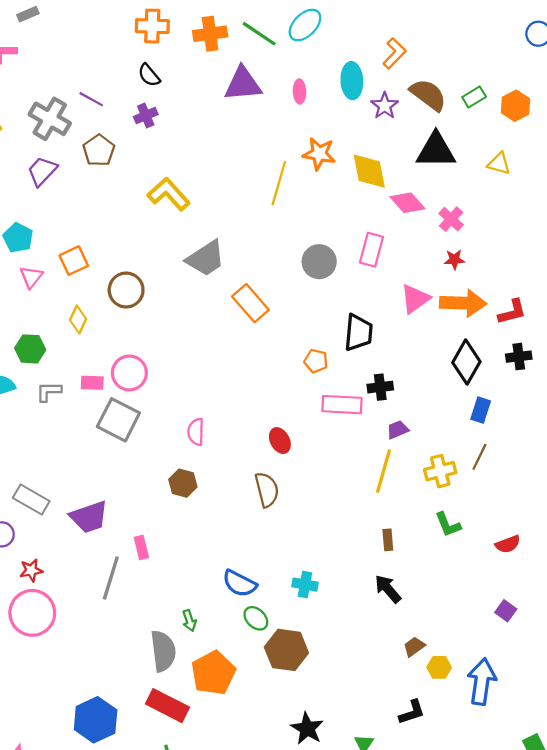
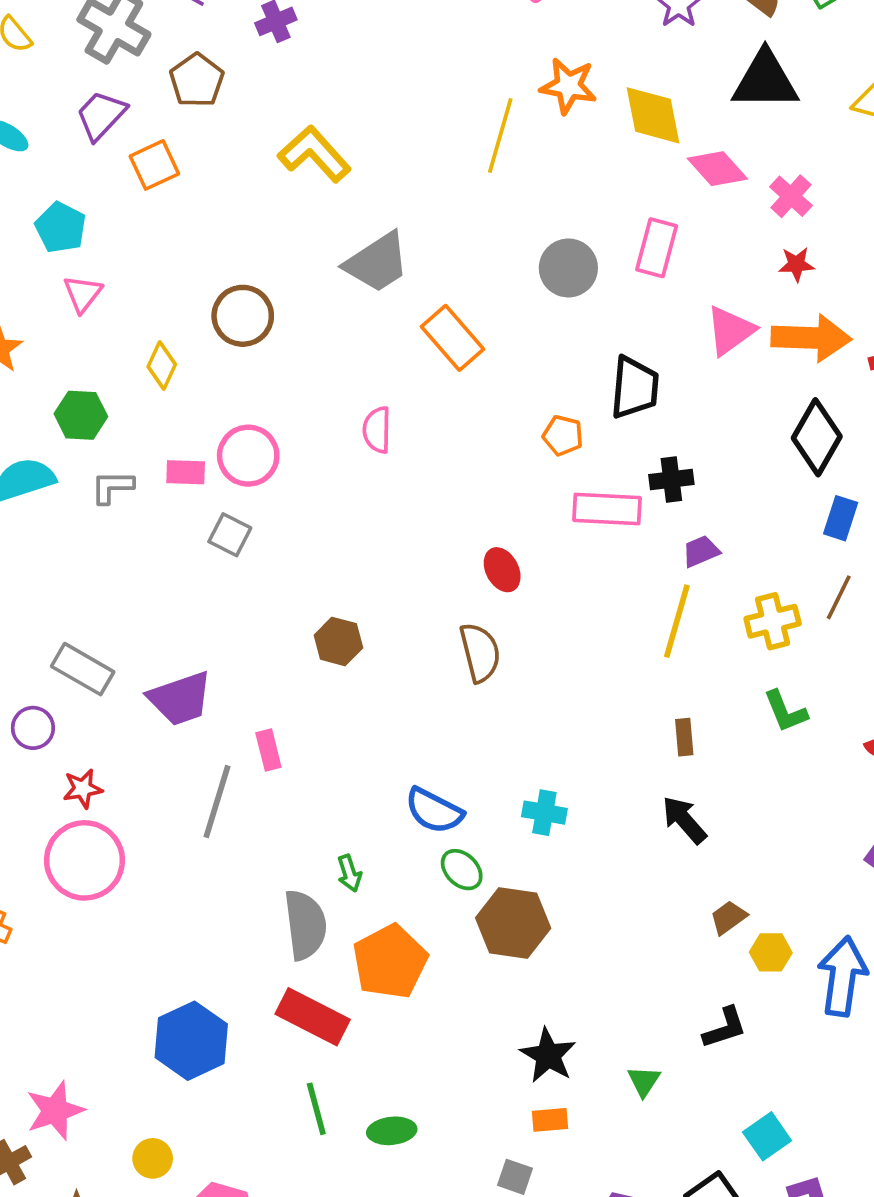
orange square: (74, 261) -> (154, 165), moved
gray square: (118, 420) -> (230, 535), size x0.6
pink semicircle: (196, 432) -> (377, 430), moved

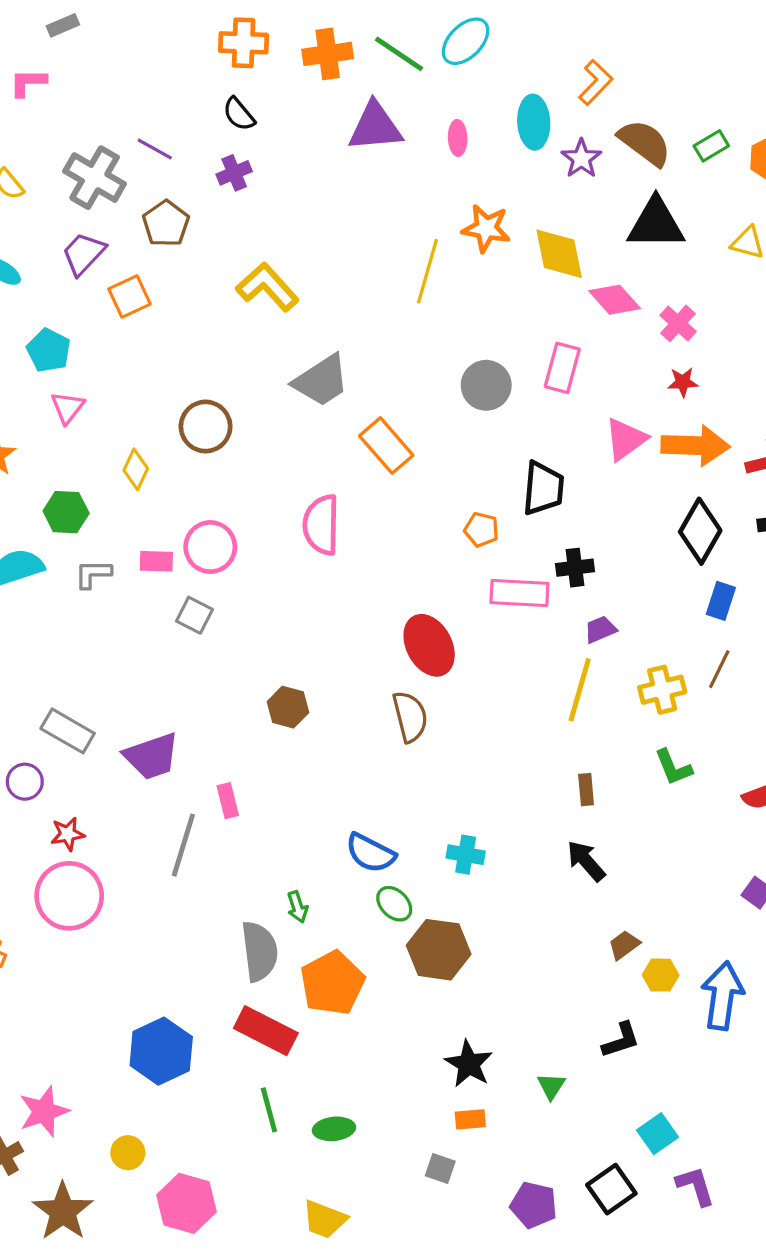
pink semicircle: (377, 430) -> (321, 525), size x1.5
red ellipse: (502, 570) -> (429, 645), size x1.6

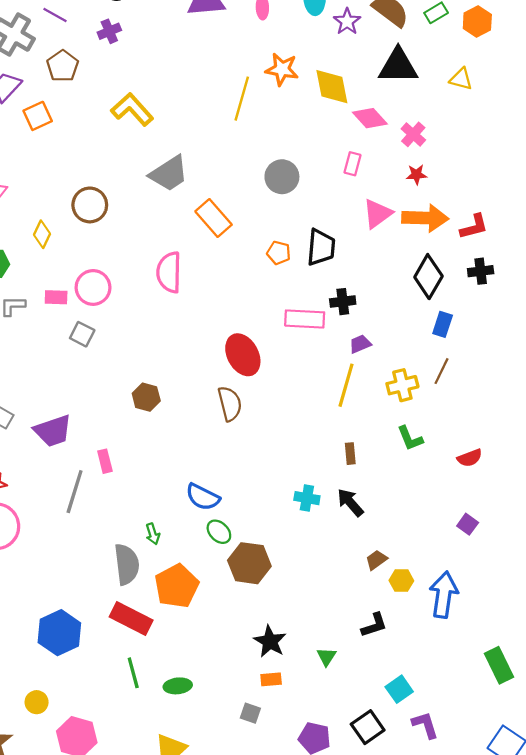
pink rectangle: (562, 368) -> (352, 164), moved, size x0.7
orange pentagon: (481, 530) -> (279, 253), moved
cyan cross: (466, 855) -> (307, 498), moved

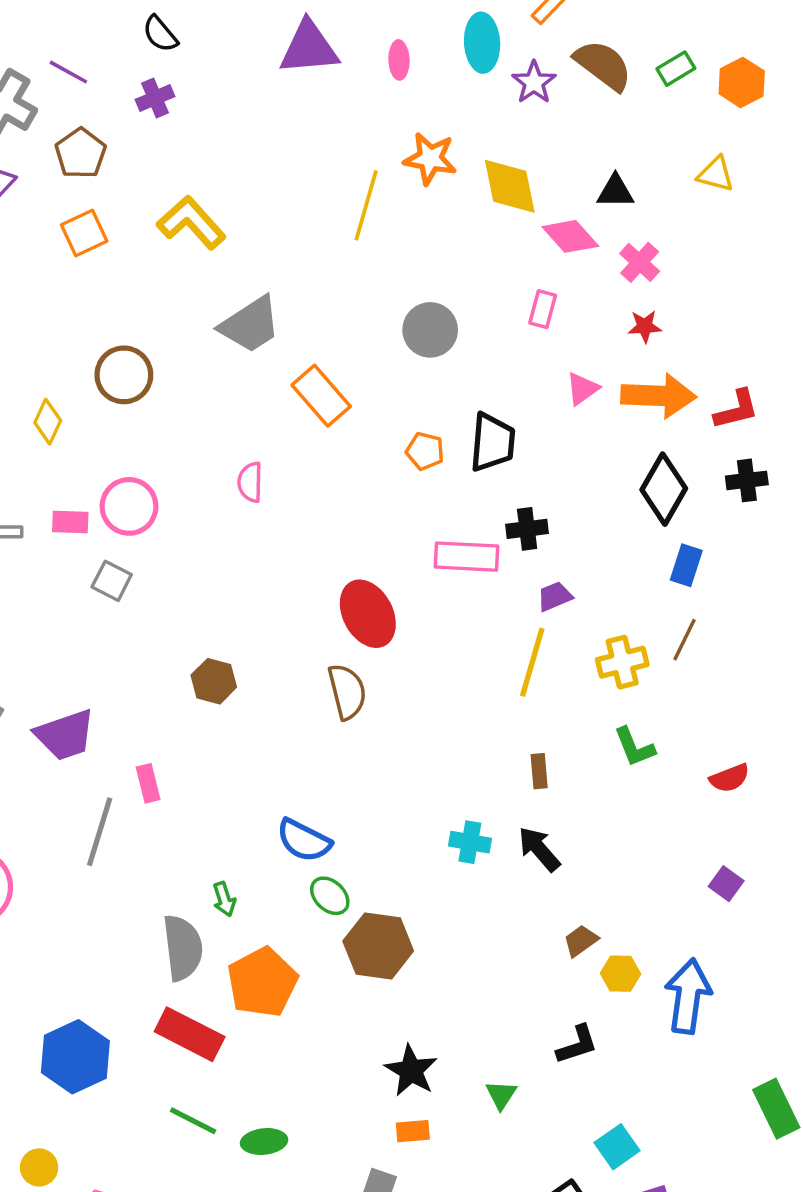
black triangle: (398, 66) -> (615, 191), moved, size x0.6
orange square: (38, 116) -> (84, 233), moved
pink triangle: (377, 214) -> (582, 389), size x0.7
pink semicircle: (169, 272) -> (250, 482), size x0.6
green line: (133, 673) -> (193, 1121), turned -48

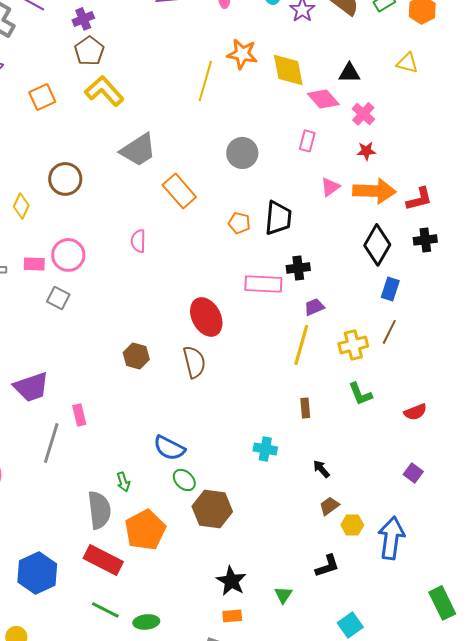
brown pentagon: (81, 153) -> (89, 51), moved
brown hexagon: (214, 681) -> (136, 356), moved
black arrow: (539, 849) -> (321, 469), moved, size x0.7

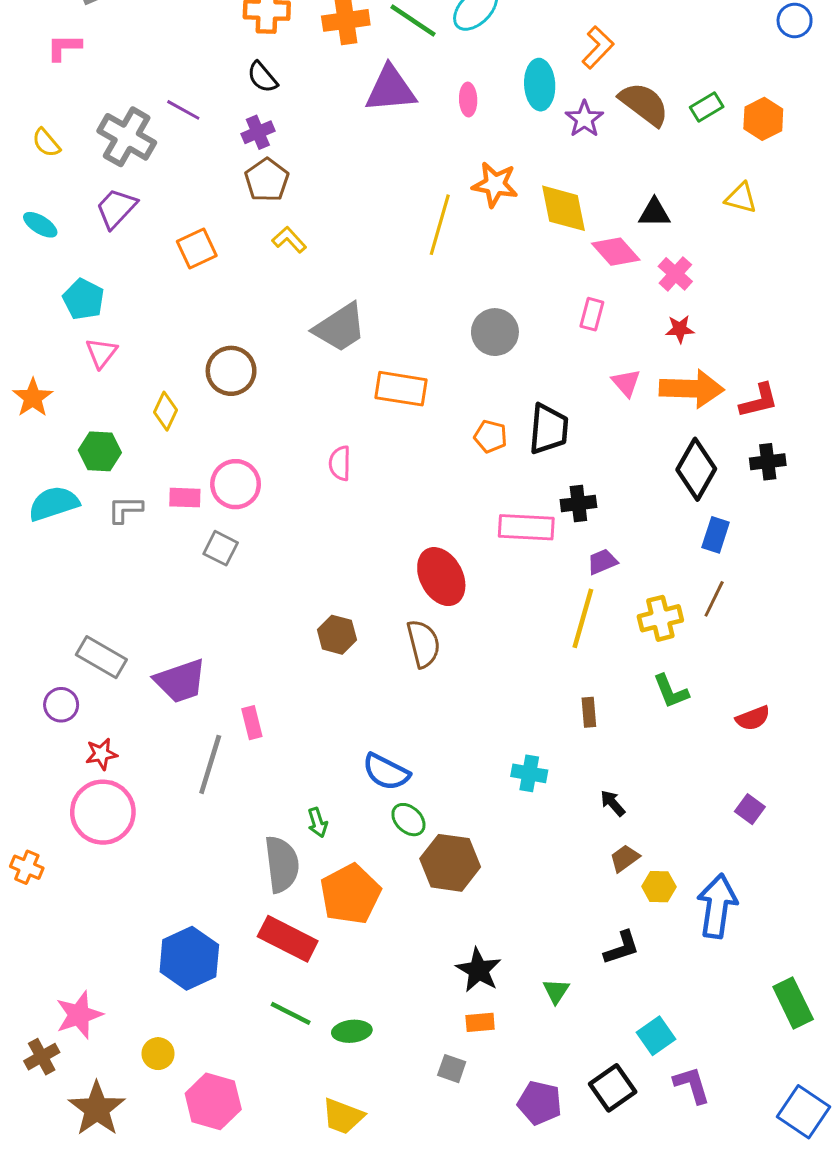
yellow L-shape: (104, 91) -> (289, 240), size x0.6
pink triangle: (330, 187) -> (626, 383), turned -35
orange rectangle: (179, 191) -> (401, 389), turned -40

